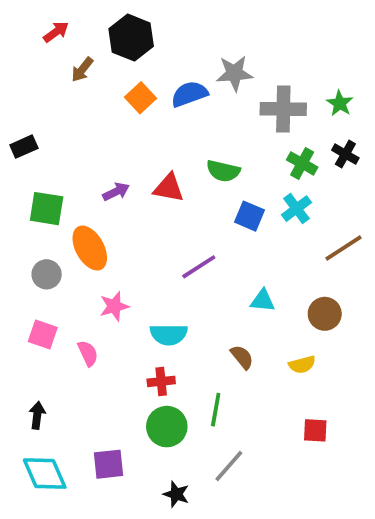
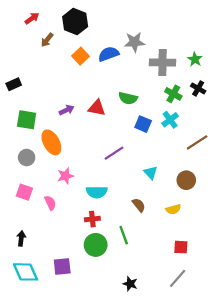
cyan triangle: (263, 301) -> (151, 173), turned 40
green line: (216, 410) -> (124, 235), turned -30
gray line: (229, 466) -> (178, 278), moved
black star: (176, 494) -> (130, 284), moved

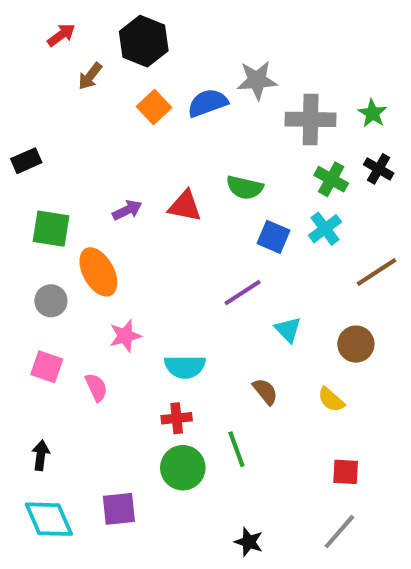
purple line: (114, 153) -> (243, 293), moved
yellow semicircle: (173, 209) -> (331, 400), turned 56

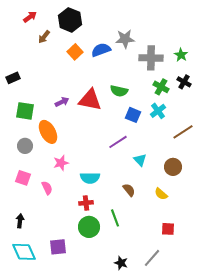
red triangle: (185, 206) -> (90, 100), size x1.4
gray line: (339, 532) -> (152, 258), moved

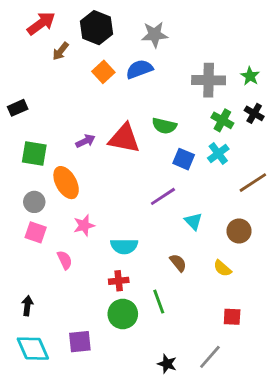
red arrow: (30, 17) -> (41, 23), size x1.5
gray star: (125, 39) -> (155, 35), moved
pink square: (23, 178) -> (36, 232), moved

